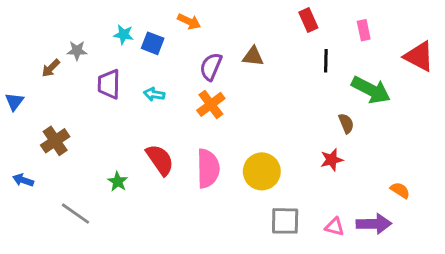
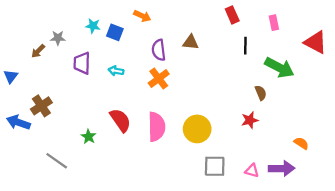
purple semicircle: (211, 67) -> (159, 50), turned -30
blue arrow: (23, 180) -> (18, 122), moved, size x1.5

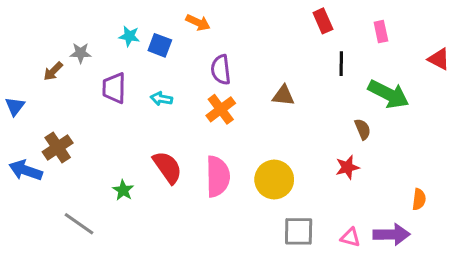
brown triangle: (191, 42) -> (283, 96), moved
red triangle: (316, 42) -> (439, 59), size x0.7
orange semicircle: (301, 143) -> (419, 199), turned 64

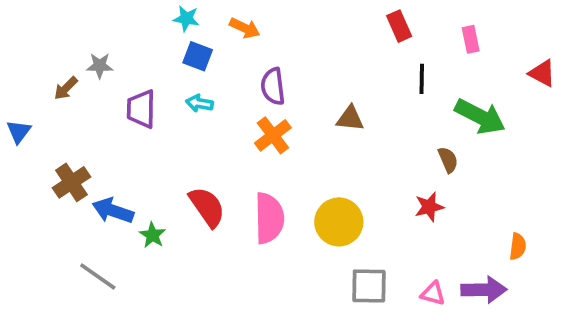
cyan star: (129, 36) -> (186, 19), moved
cyan arrow: (161, 99) -> (200, 103), moved
blue arrow: (26, 170) -> (113, 211), moved

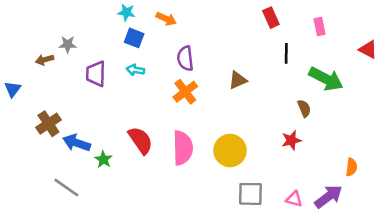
brown arrow: (66, 88) -> (45, 60), turned 30
brown triangle: (350, 118) -> (238, 80), turned -30
purple arrow: (484, 290) -> (328, 197), turned -36

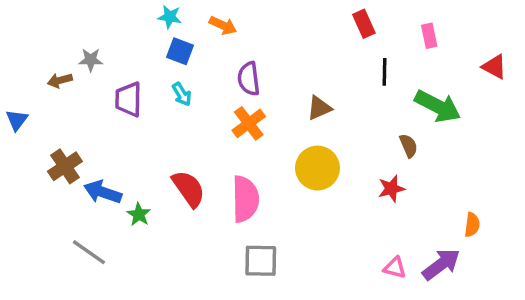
cyan arrow: (135, 70) -> (182, 94), turned -132
yellow circle: (230, 150) -> (317, 168), moved
gray square: (250, 194) -> (261, 261), moved

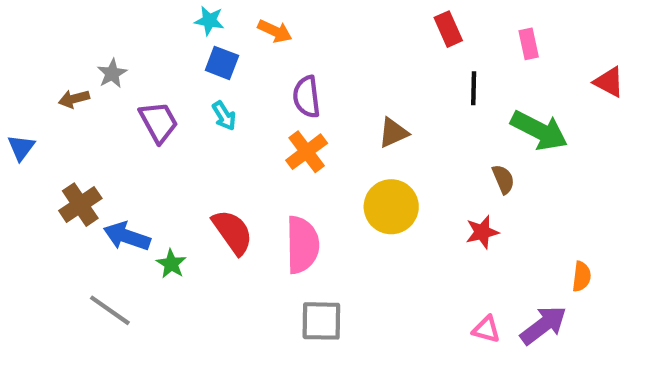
gray star: (91, 60) -> (112, 73), turned -30
purple trapezoid: (128, 99) -> (159, 122), turned 150

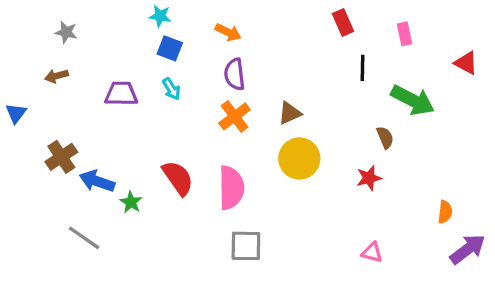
orange arrow: (275, 31) -> (228, 32), moved
gray star: (112, 73) -> (66, 32), moved, turned -30
purple trapezoid: (159, 122) -> (121, 94), turned -60
brown triangle: (393, 133) -> (290, 113), moved
purple arrow: (543, 325) -> (468, 249), moved

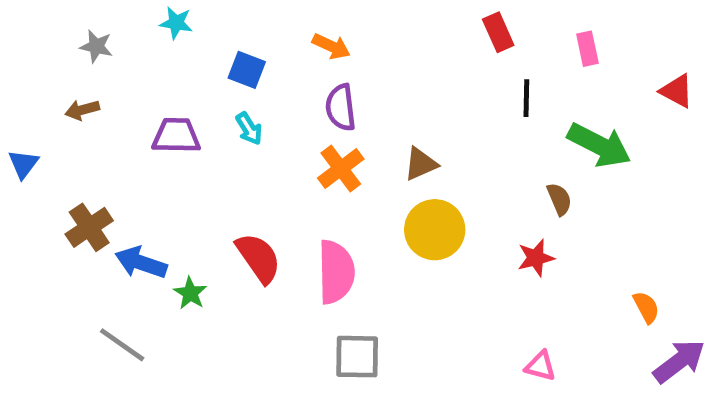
cyan star: (160, 16) -> (176, 23), moved
orange semicircle: (445, 212) -> (646, 307), turned -35

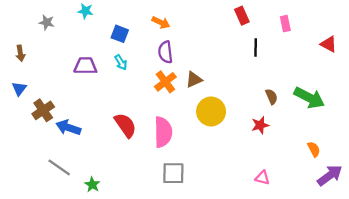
brown arrow: (82, 110) -> (20, 53), moved, turned -84
green arrow: (599, 145) -> (309, 98), moved
blue triangle: (23, 164) -> (19, 89), moved
brown triangle: (421, 164) -> (194, 80), moved
green star: (190, 293) -> (92, 185), moved

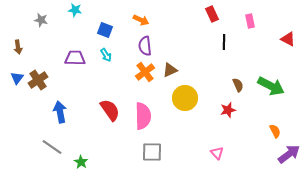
brown cross: (43, 110) -> (38, 80), moved
blue arrow: (68, 127) -> (60, 112), turned 60
pink triangle: (262, 178) -> (217, 153), moved, turned 32

